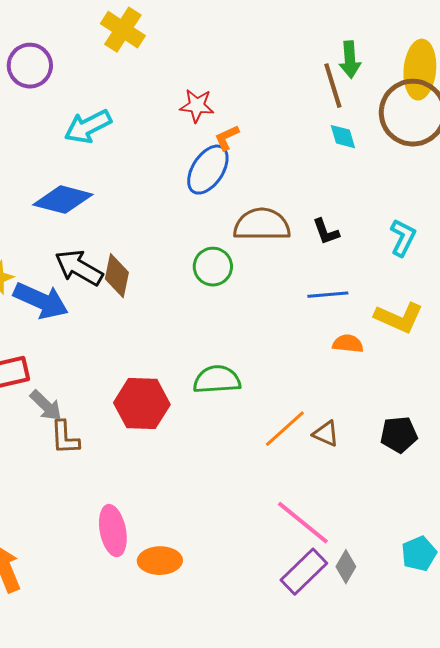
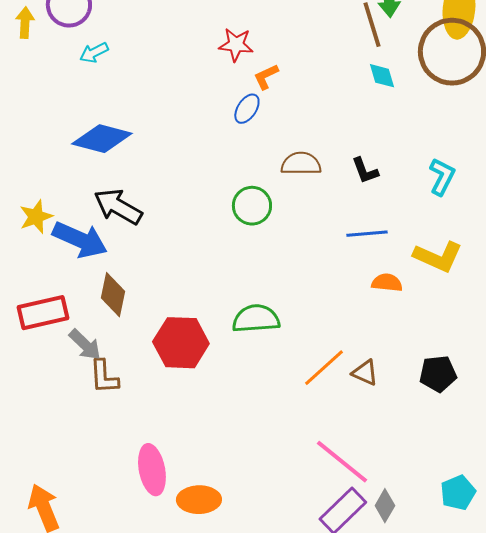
cyan arrow: (88, 127) -> (94, 53), moved, size x0.6
blue ellipse: (208, 170) -> (247, 109), size x0.6
brown semicircle: (262, 225) -> (301, 164), size x0.7
brown diamond: (117, 276) -> (113, 295), moved

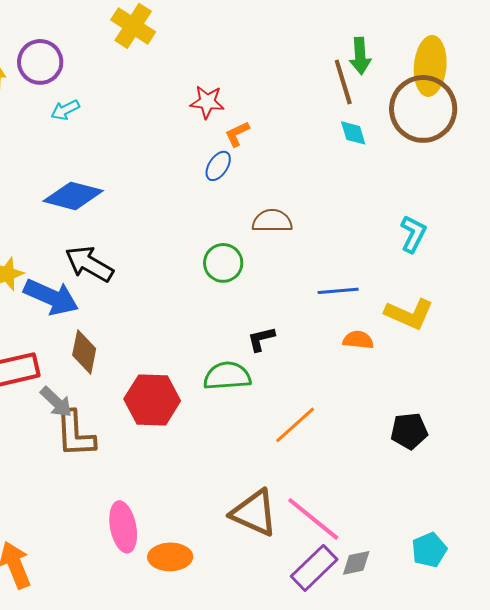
black L-shape: (365, 171) -> (261, 339), moved, turned 96
brown triangle: (365, 373) -> (254, 513), moved, size x1.8
brown L-shape: (104, 377) -> (75, 434), size x1.4
gray diamond: (385, 506) -> (356, 563), turned 48

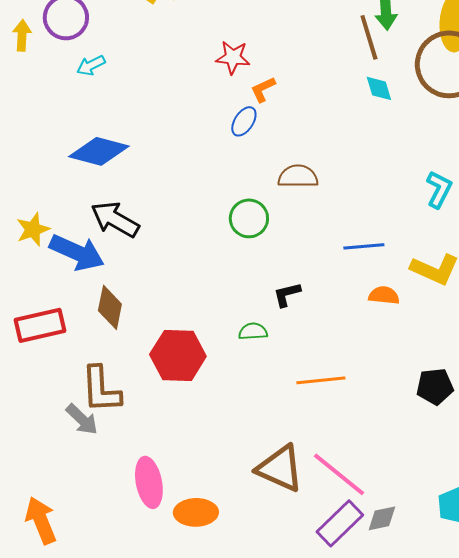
green semicircle: (227, 376) -> (253, 331), size x0.6
gray arrow: (56, 402) -> (82, 419), moved
orange line: (295, 425) -> (321, 380), turned 36

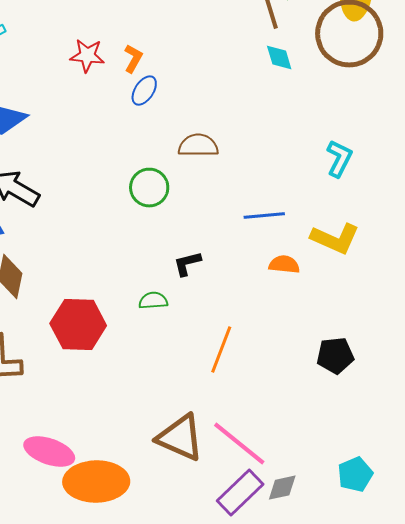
red star: (233, 57) -> (87, 56), moved
orange L-shape: (263, 89) -> (133, 59), moved, turned 144
orange line: (321, 380) -> (221, 350), turned -63
pink ellipse: (149, 482) -> (49, 452), turned -60
orange ellipse: (196, 512) -> (96, 482), size x1.5

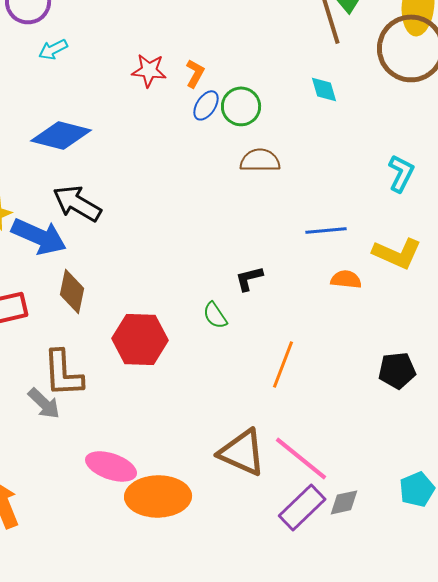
cyan diamond: (279, 58) -> (324, 89), moved
green circle: (149, 188) -> (241, 106), moved
green semicircle: (153, 301) -> (215, 315), turned -120

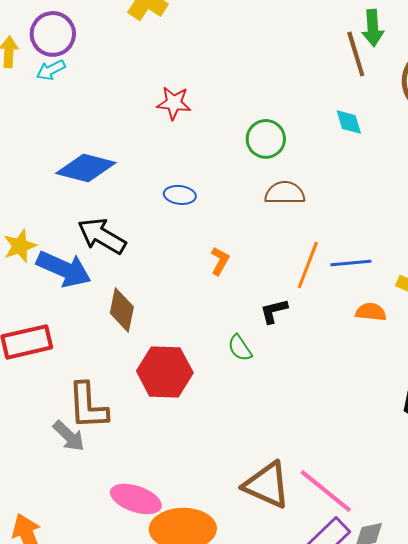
cyan arrow: (53, 49) -> (51, 70), moved
orange L-shape: (195, 73) -> (220, 261), moved
blue ellipse: (206, 105) -> (180, 195), moved, turned 64
brown diamond: (72, 291) -> (122, 310), moved
orange line: (283, 364) -> (308, 265), moved

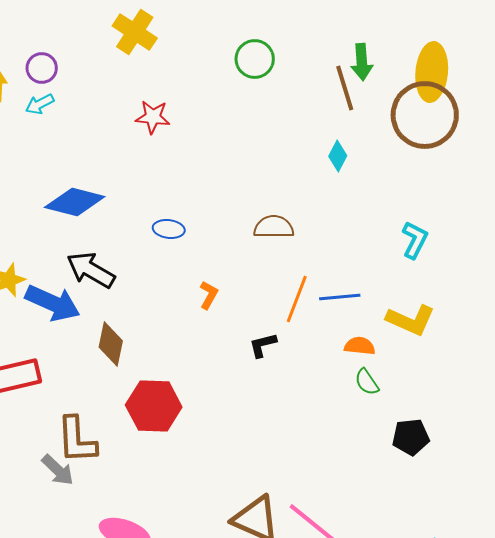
purple circle: (53, 34) -> (42, 68), size x0.7
red star: (174, 103) -> (153, 117), moved
cyan diamond: (349, 122) -> (338, 156), turned 44
green circle: (266, 139) -> (255, 59), moved
green semicircle: (240, 348) -> (367, 382), moved

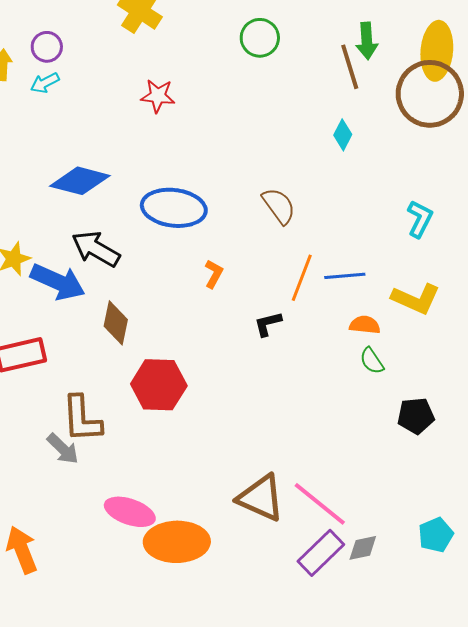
brown semicircle: (274, 227) -> (279, 206), turned 54
blue ellipse: (169, 229) -> (174, 208), size x2.0

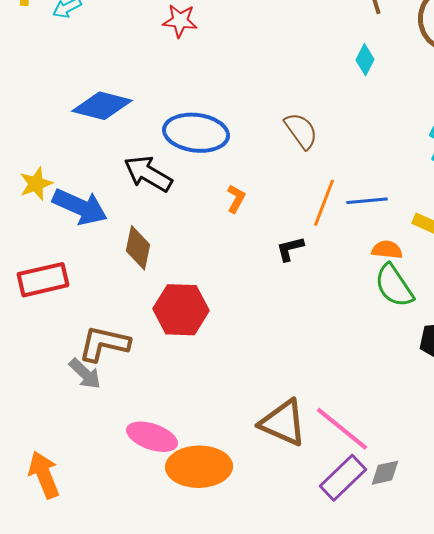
black arrow: (96, 249) -> (148, 174), moved
green semicircle: (372, 361) -> (394, 286), size x1.6
brown L-shape: (82, 419) -> (104, 344), turned 106

